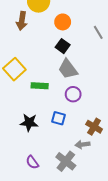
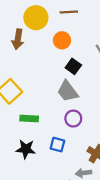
black square: (63, 46) -> (73, 66), moved
green rectangle: (40, 86) -> (29, 119), moved

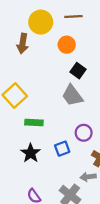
purple circle: (73, 119) -> (84, 133), moved
blue square: (57, 145) -> (62, 149), turned -35
black star: (26, 149) -> (31, 153), turned 30

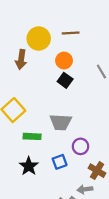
black square: (78, 71) -> (65, 80), moved
gray trapezoid: (72, 96) -> (61, 122), moved, turned -50

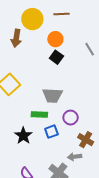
green rectangle: (32, 136) -> (39, 115), moved

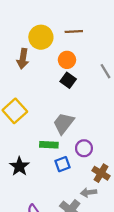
gray trapezoid: (52, 95) -> (64, 123), turned 125
black star: (23, 136) -> (19, 166), moved

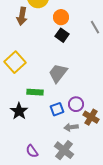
green rectangle: (49, 145) -> (35, 92), moved
purple circle: (84, 148) -> (76, 104), moved
gray arrow: (89, 192) -> (71, 127), moved

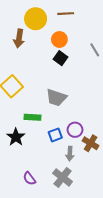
gray trapezoid: (58, 73) -> (56, 98), turned -110
gray arrow: (71, 127) -> (70, 154), turned -80

